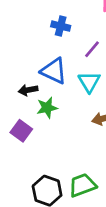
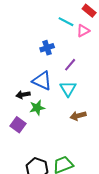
blue cross: (61, 26) -> (47, 48), turned -32

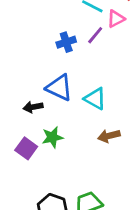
purple line: (70, 65) -> (95, 35), moved
cyan triangle: (68, 89) -> (95, 99), turned -30
green star: (37, 108) -> (52, 137), moved

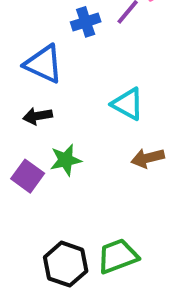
blue triangle: (59, 88) -> (44, 64), moved

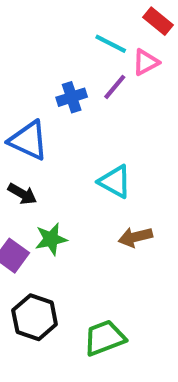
black arrow: (38, 116) -> (22, 194), turned -140
black hexagon: (66, 264) -> (35, 317), moved

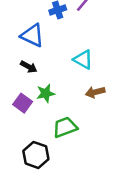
black hexagon: (35, 317) -> (36, 155), moved
green trapezoid: (105, 338) -> (65, 127), moved

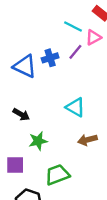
blue triangle: (32, 35) -> (25, 66), moved
purple square: (23, 103) -> (15, 165), moved, turned -36

